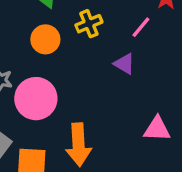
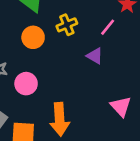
pink circle: (36, 99) -> (26, 84), size x0.7
pink triangle: (157, 129) -> (121, 107), turned 45

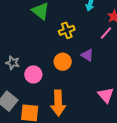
pink line: (108, 27) -> (106, 33), moved
orange circle: (33, 37) -> (63, 62), moved

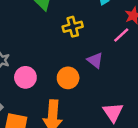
orange circle: (63, 62) -> (68, 78), moved

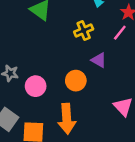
yellow cross: (73, 27) -> (84, 30), moved

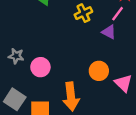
purple triangle: (99, 60) -> (109, 32), moved
orange circle: (76, 81) -> (99, 71), moved

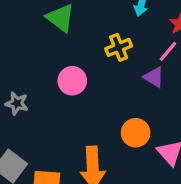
pink circle: (40, 67) -> (72, 81), moved

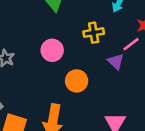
orange circle: (136, 133) -> (77, 81), moved

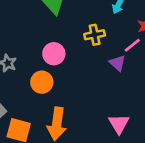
orange circle: (77, 81) -> (42, 82), moved

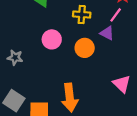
yellow cross: (95, 35) -> (82, 15), turned 30
orange circle: (42, 82) -> (85, 48), moved

